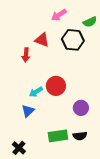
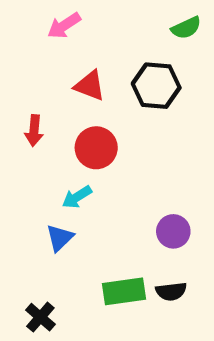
pink arrow: (59, 15) -> (64, 26), moved
green semicircle: (90, 22) -> (186, 28), moved
red arrow: (26, 55) -> (34, 131), moved
red circle: (56, 86) -> (96, 148), moved

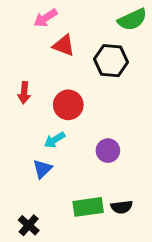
green semicircle: (186, 28) -> (132, 19), size x1.4
red triangle: (90, 86) -> (64, 45), moved
purple circle: (173, 231) -> (108, 151), moved

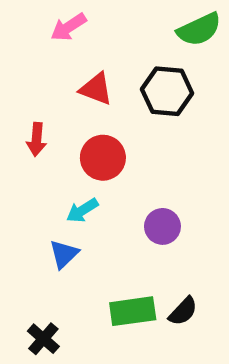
red triangle: (64, 45) -> (96, 89), moved
black semicircle: (122, 207) -> (183, 311), turned -40

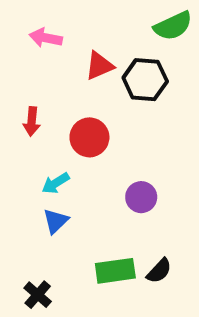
pink arrow: (69, 27) -> (46, 38), moved, turned 44
red triangle: (96, 89) -> (99, 66), moved, turned -44
cyan arrow: (82, 210) -> (56, 183), moved

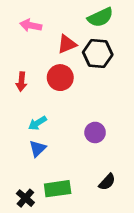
green semicircle: (173, 26) -> (100, 17), moved
red circle: (89, 137) -> (60, 78), moved
green rectangle: (115, 271) -> (58, 189), moved

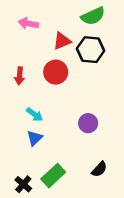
cyan arrow: (37, 123) -> (35, 114), turned -112
green rectangle: (58, 189) -> (53, 176), turned -35

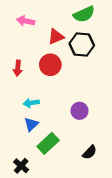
cyan arrow: (35, 114) -> (31, 103), turned 136
green rectangle: (53, 176) -> (48, 143), moved

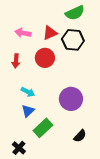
pink arrow: (26, 21) -> (23, 33), moved
cyan arrow: (31, 103) -> (28, 92), turned -144
purple circle: (80, 111) -> (71, 99), size x1.5

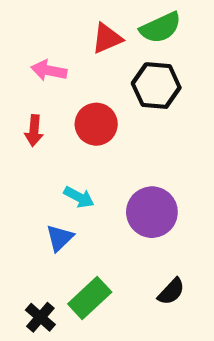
red triangle: (50, 33) -> (107, 38), moved
cyan arrow: (28, 92) -> (79, 197), moved
green rectangle: (43, 128) -> (90, 298), moved

